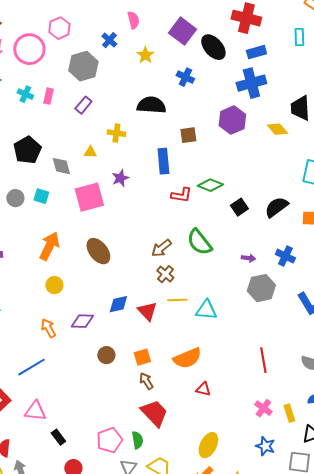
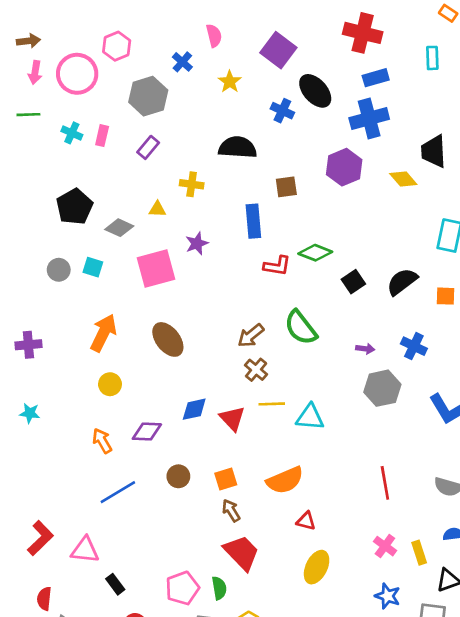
black ellipse: (213, 47) -> (315, 91), moved
gray diamond: (61, 166) -> (119, 228), turned -50
blue line: (31, 367) -> (118, 492), moved
yellow ellipse: (208, 445) -> (317, 567), moved

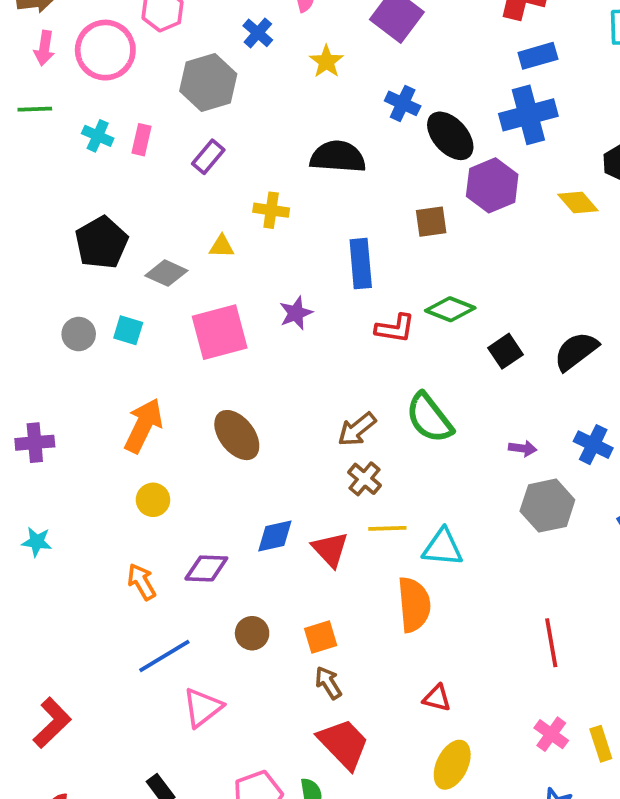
black ellipse: (315, 91) -> (450, 136), moved
brown square: (286, 187) -> (431, 222), moved
purple star: (197, 243) -> (296, 313), moved
orange semicircle: (285, 480) -> (414, 605), moved, turned -72
pink triangle: (85, 550) -> (203, 708), moved, turned -44

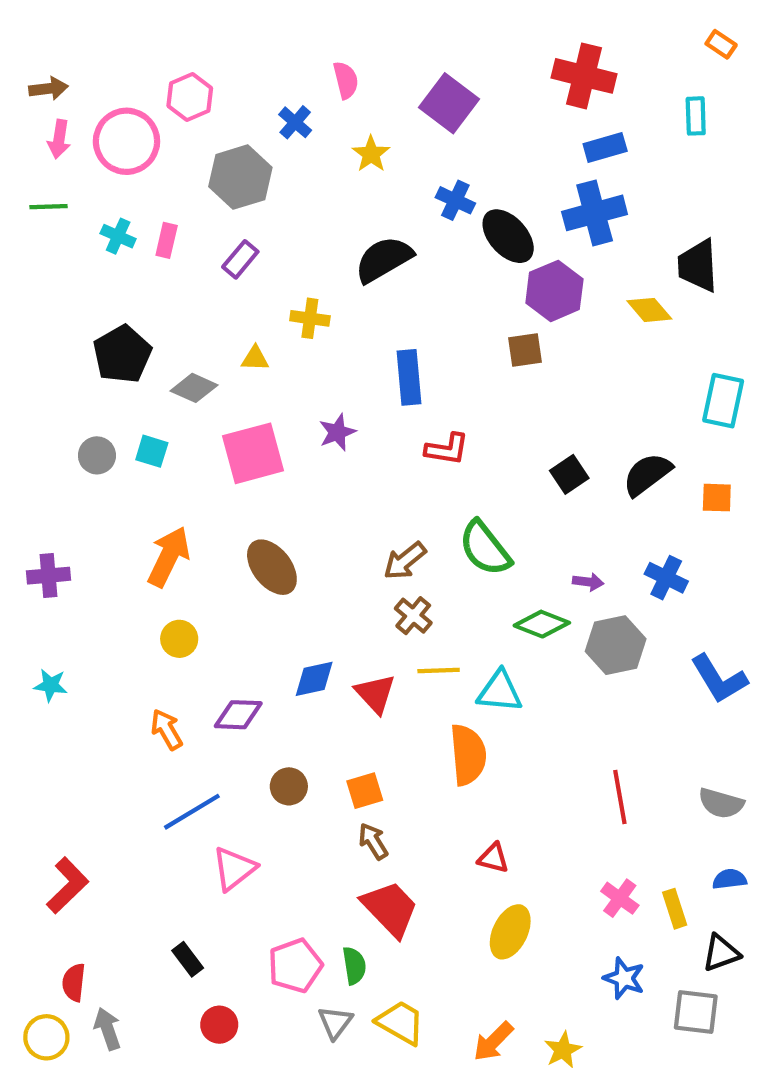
black semicircle: (338, 157) -> (384, 259), turned -34
brown square: (431, 222) -> (525, 350), moved
green diamond: (450, 309) -> (542, 624), moved

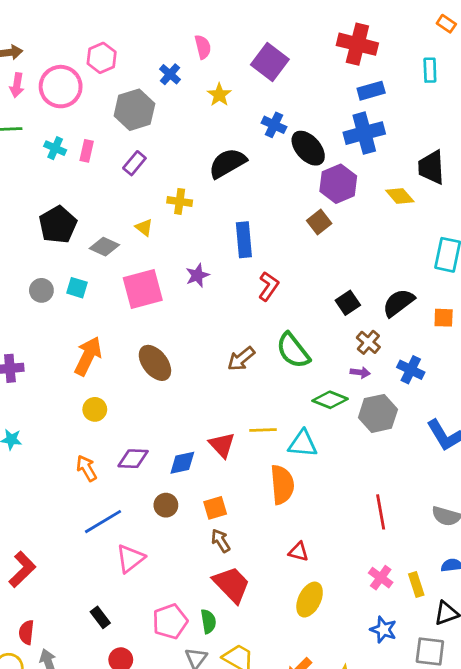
brown square: (525, 350) -> (319, 222), turned -30
yellow triangle: (255, 358) -> (144, 227), turned 36
red L-shape: (447, 449) -> (269, 286), turned -64
brown cross: (413, 616) -> (368, 342), moved
blue diamond: (314, 679) -> (182, 463), moved

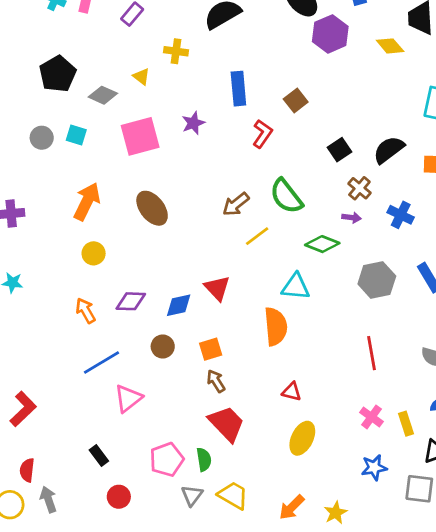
brown square: (319, 222) -> (296, 100), moved
gray hexagon: (378, 413) -> (377, 280), moved
yellow line: (263, 430) -> (257, 236), moved, turned -35
blue star: (383, 630) -> (374, 467), turned -30

